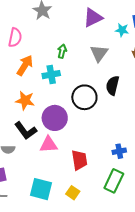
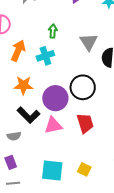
gray triangle: (99, 53) -> (89, 42), moved
black circle: (84, 97) -> (83, 87), moved
red trapezoid: (79, 160) -> (85, 123), moved

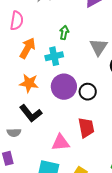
black circle: (83, 87) -> (88, 92), size x0.7
purple circle: (55, 98) -> (64, 87), moved
pink triangle: (53, 125) -> (61, 143), moved

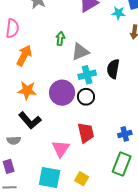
gray triangle: (99, 47) -> (80, 52), moved, turned 36
cyan cross: (54, 56) -> (87, 75), moved
pink triangle: (61, 143) -> (61, 149), turned -48

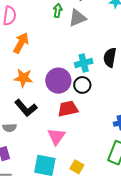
green arrow: (60, 39) -> (58, 11), moved
gray triangle: (80, 52) -> (77, 18), moved
red trapezoid: (86, 133) -> (68, 109), moved, turned -90

